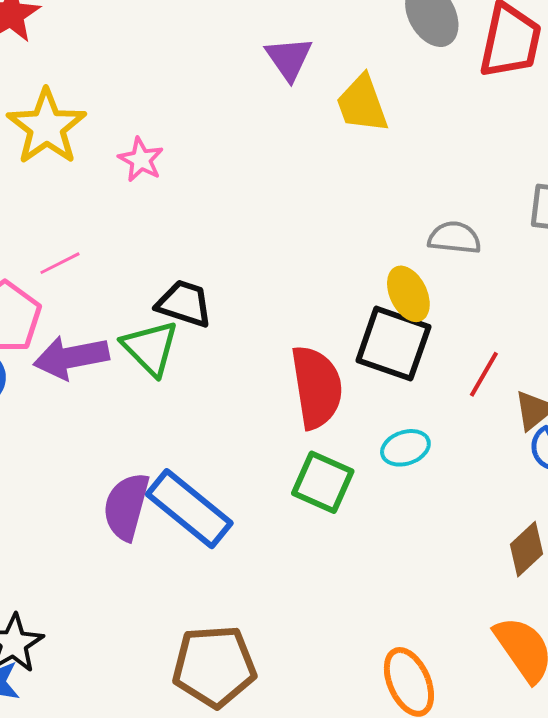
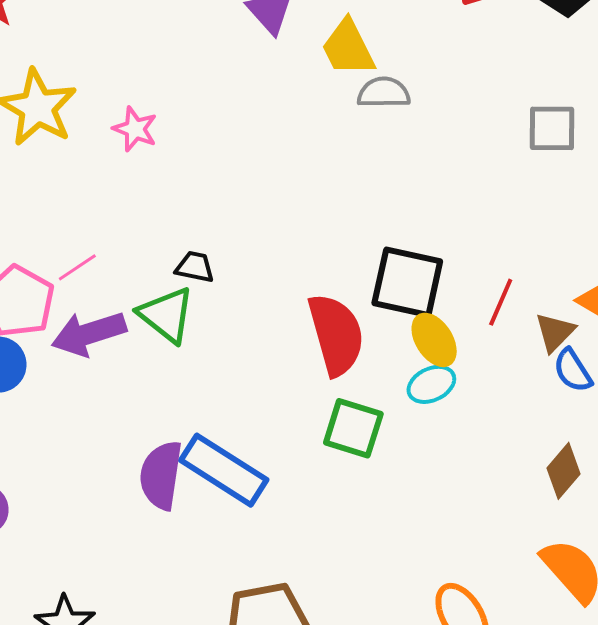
gray semicircle: (454, 238) -> (384, 93), moved
pink line: (60, 263) -> (77, 267), moved
yellow ellipse: (408, 294) -> (434, 340), moved
black trapezoid: (184, 304) -> (195, 267), size x0.7

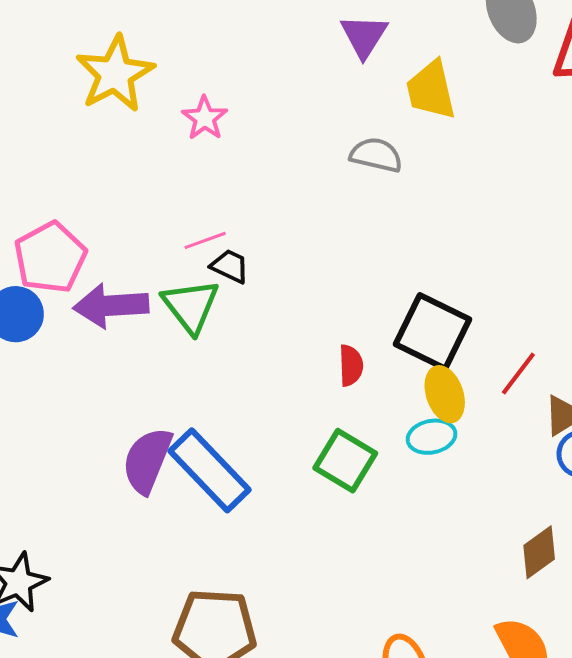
gray semicircle: (384, 93) -> (376, 155), moved
pink line: (77, 267) -> (205, 240), moved
red semicircle: (336, 334) -> (351, 365), size x0.5

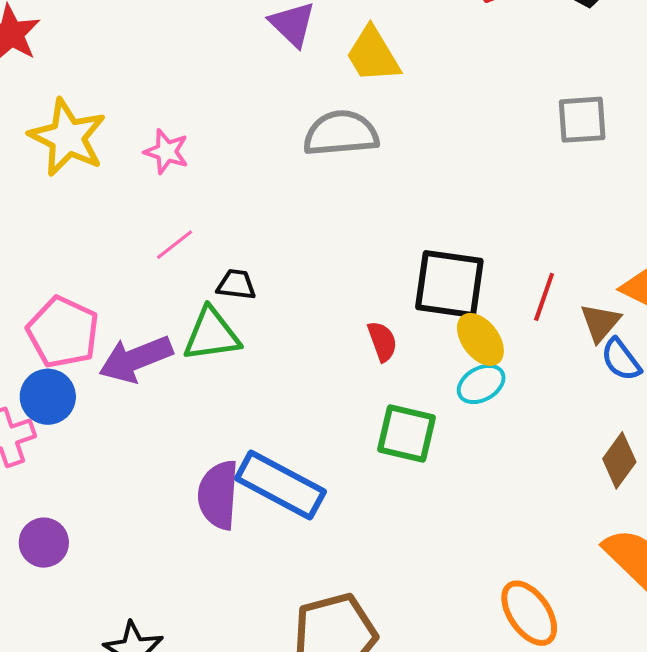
gray semicircle: (376, 155) -> (341, 133), size x1.4
pink line: (205, 240) -> (175, 245), moved
green triangle: (191, 306) -> (212, 335), turned -42

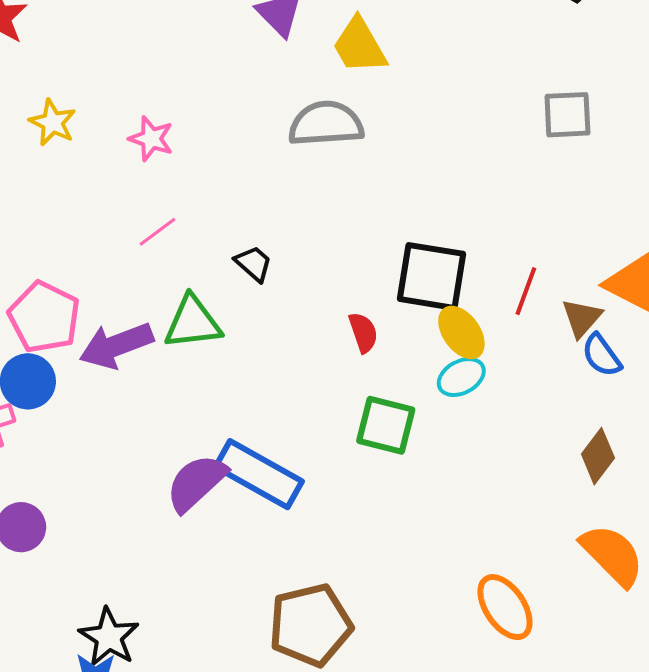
yellow star: (68, 137) -> (53, 123), size x0.6
black trapezoid: (236, 285) -> (253, 263), moved, turned 33
purple semicircle: (218, 495) -> (196, 483), turned 42

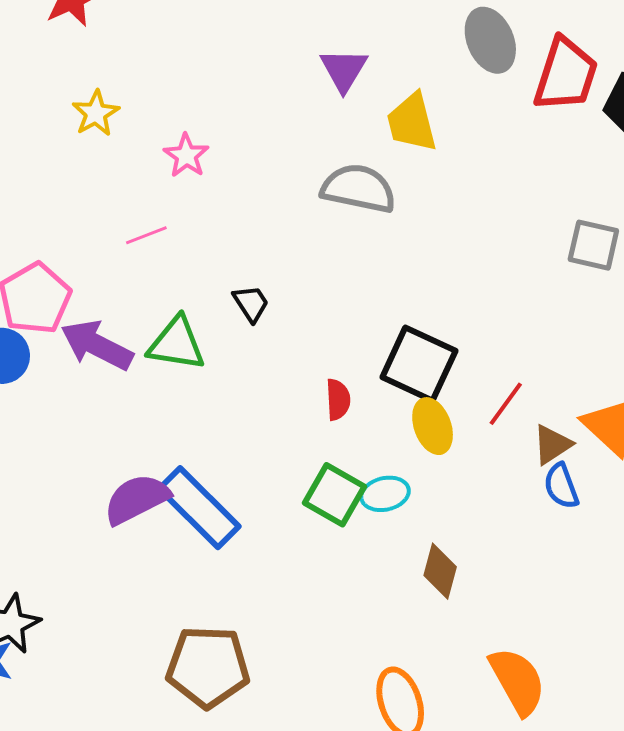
pink line: (157, 232) -> (146, 235), moved
purple arrow: (116, 345) -> (97, 345), turned 32
cyan ellipse: (461, 377) -> (385, 494), moved
brown diamond: (598, 456) -> (440, 571), moved, turned -38

